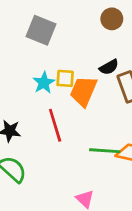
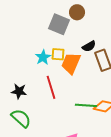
brown circle: (112, 19) -> (77, 12), moved
gray square: (41, 30) -> (59, 24), moved

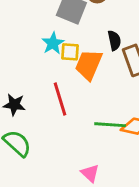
black semicircle: (89, 46) -> (114, 40), turned -72
cyan star: (43, 57) -> (53, 43), moved

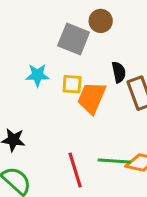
cyan star: (53, 43) -> (37, 75), moved, turned 30
red line: (60, 99) -> (75, 170), moved

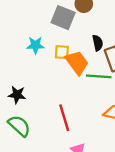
orange trapezoid: (92, 98) -> (77, 62), turned 120
green line: (114, 161) -> (99, 76), moved

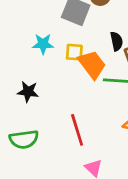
black star: (17, 95) -> (28, 92), moved
green semicircle: (19, 126) -> (24, 139), turned 130

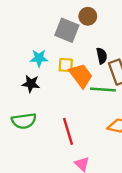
black star: (28, 92) -> (31, 84), moved
green semicircle: (24, 139) -> (24, 121), moved

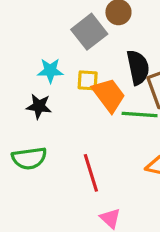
gray square: (67, 30) -> (89, 32), turned 30
black semicircle: (102, 56) -> (138, 67), size x1.5

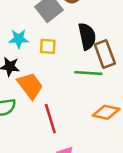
orange trapezoid: (109, 95) -> (30, 86), moved

